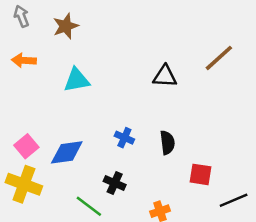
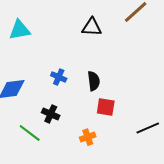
red square: (200, 174) -> (106, 107), moved

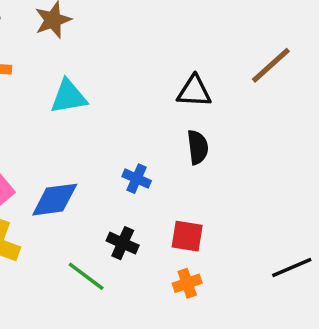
black semicircle: (94, 81) -> (198, 147), moved
red square: (106, 107) -> (187, 236), moved

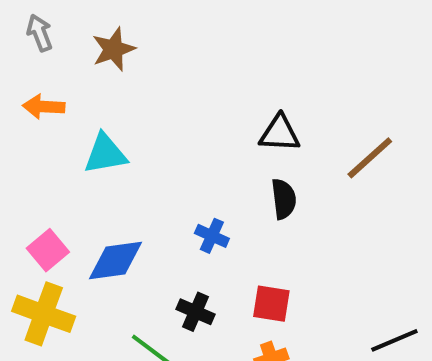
brown line: (271, 65) -> (370, 158), moved
cyan triangle: (69, 97) -> (105, 154), moved

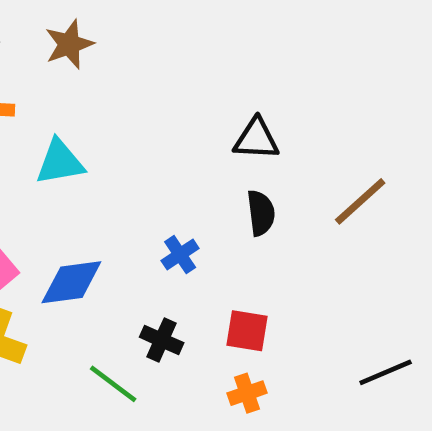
brown line: (370, 158) -> (360, 201), moved
blue cross: (212, 236) -> (180, 255), turned 32

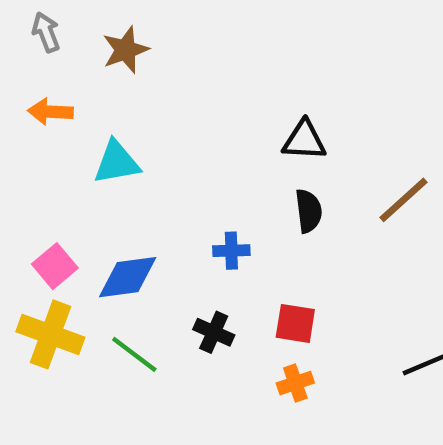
blue cross: (180, 255) -> (231, 251), turned 32
green line: (113, 384) -> (134, 354), moved

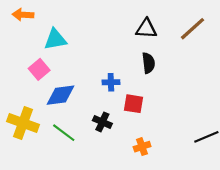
brown line: (403, 200) -> (192, 29), moved
pink square: (55, 266) -> (39, 69), moved
red square: (295, 323) -> (133, 104), moved

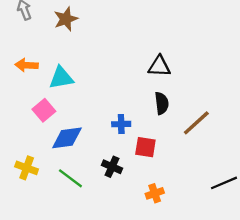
orange arrow: (23, 15) -> (27, 65), moved
brown line: (192, 29) -> (196, 123), moved
yellow cross: (23, 123) -> (27, 168), size x0.7

